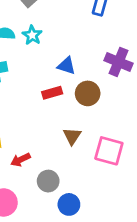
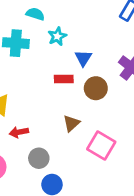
cyan star: (32, 35) -> (57, 36), moved
blue triangle: (66, 66) -> (83, 58), turned 30

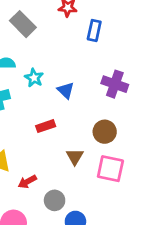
red rectangle: (64, 79) -> (46, 126), moved
brown circle: (96, 88) -> (105, 132), moved

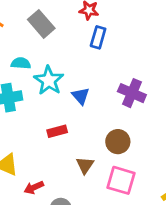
blue rectangle: (94, 30) -> (98, 37), moved
cyan star: (34, 78) -> (49, 80), size x1.5

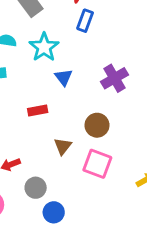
cyan star: (49, 80) -> (44, 47), moved
purple cross: (132, 93) -> (114, 78), turned 32

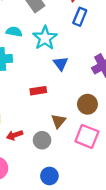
gray circle: (36, 188) -> (42, 140), moved

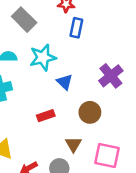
cyan star: (45, 38) -> (43, 57), turned 30
brown circle: (87, 104) -> (90, 112), moved

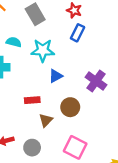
purple cross: (111, 76) -> (96, 81), turned -30
blue triangle: (65, 82) -> (56, 76), turned 32
brown triangle: (73, 144) -> (46, 120), moved

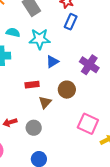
pink square: (75, 147) -> (88, 124), moved

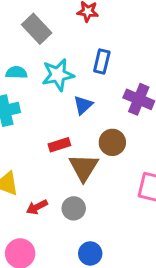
blue rectangle: (71, 22) -> (102, 61), moved
brown triangle: (45, 102) -> (84, 167), size x1.5

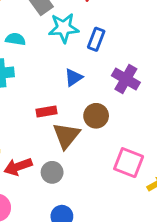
cyan star: (58, 75) -> (64, 28), moved
red arrow: (37, 207) -> (18, 167), size x1.4

